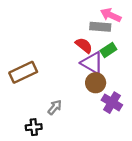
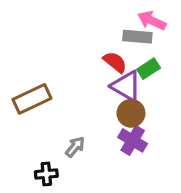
purple cross: (112, 103) -> (133, 140), moved

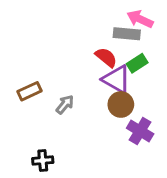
brown rectangle: (32, 99) -> (29, 91), size x0.7
purple cross: (133, 140) -> (140, 131), moved
gray arrow: (75, 147) -> (65, 104), moved

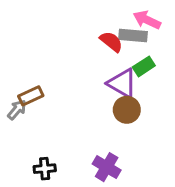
red semicircle: (106, 57) -> (111, 42), moved
gray arrow: (65, 104) -> (17, 110), moved
purple cross: (140, 131) -> (107, 167), moved

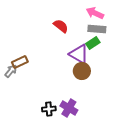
gray rectangle: (133, 35) -> (97, 29), moved
red semicircle: (111, 42) -> (61, 26), moved
black cross: (45, 169) -> (49, 109), moved

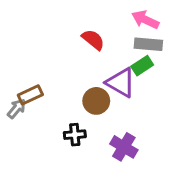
brown circle: (82, 71) -> (96, 101), moved
purple cross: (69, 108) -> (124, 147), moved
black cross: (49, 109) -> (75, 135), moved

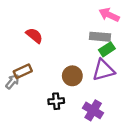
red semicircle: (93, 40) -> (34, 36), moved
gray rectangle: (148, 44) -> (100, 37), moved
purple triangle: (121, 83) -> (103, 70), moved, turned -45

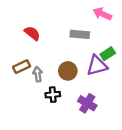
gray rectangle: (100, 37) -> (80, 34), moved
green rectangle: (107, 49) -> (108, 54), moved
gray arrow: (12, 82) -> (38, 74), moved, turned -48

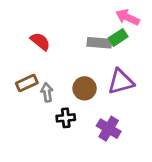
green rectangle: (108, 54) -> (118, 37), moved

